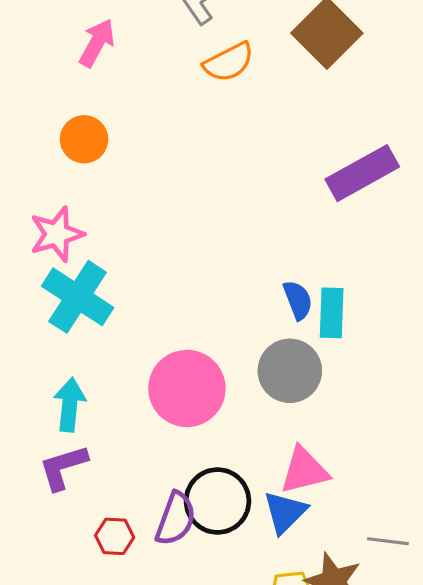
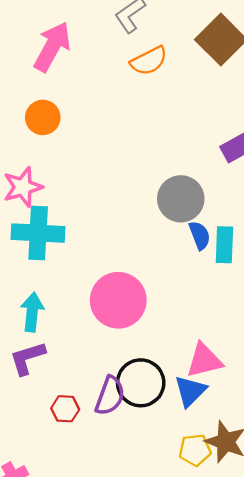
pink arrow: (97, 43) -> (52, 47), size x1.4
cyan cross: (78, 297) -> (38, 233), turned -30
gray circle: (290, 371) -> (181, 199), moved

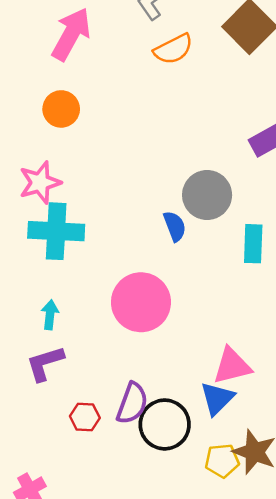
blue semicircle: (200, 235) -> (175, 226), moved
cyan arrow: (32, 312) -> (50, 315), size x0.7
black circle: (141, 383) -> (165, 424), moved

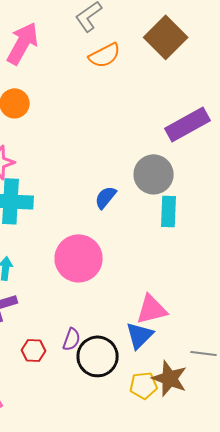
gray circle: (207, 195) -> (154, 174), moved
blue semicircle: (175, 226) -> (106, 197), turned -120
purple semicircle: (132, 403) -> (72, 339), size x0.7

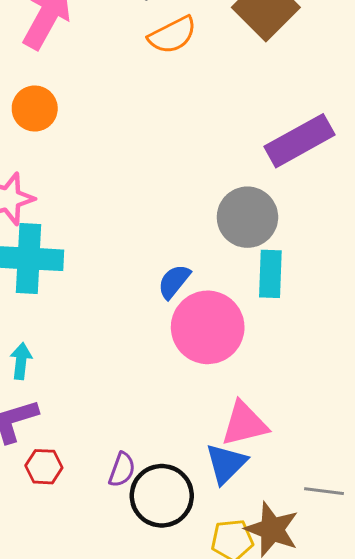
blue semicircle: (106, 197) -> (174, 281), moved
pink circle: (79, 258) -> (208, 327), moved
red hexagon: (34, 350) -> (44, 467), moved

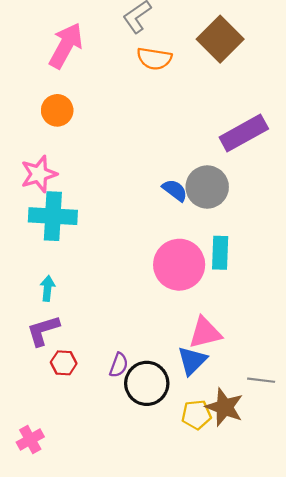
orange semicircle: (172, 35) -> (154, 59), turned 36
cyan rectangle: (270, 274) -> (220, 253), moved
blue semicircle: (174, 281) -> (175, 190), moved, turned 88

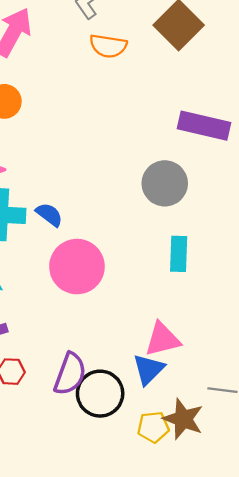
purple rectangle: (244, 133) -> (204, 126), turned 42
blue semicircle: (175, 190) -> (49, 215), moved
pink circle: (179, 265) -> (77, 267), moved
purple semicircle: (119, 365) -> (70, 374), size x1.6

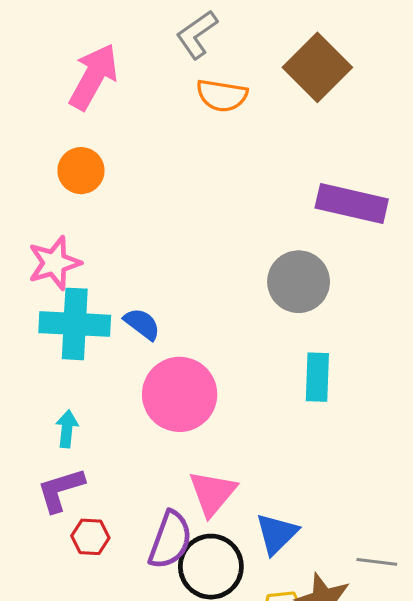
pink triangle: (162, 339) -> (212, 493), moved, turned -36

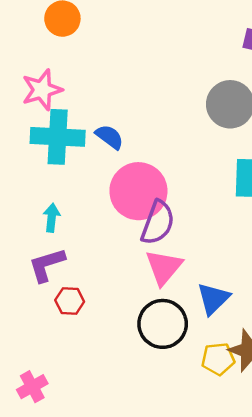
purple semicircle: (170, 540) -> (158, 223), moved

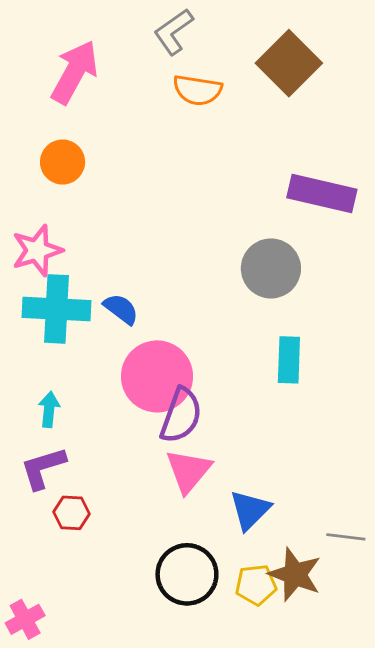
black circle: (163, 324) -> (187, 574), moved

